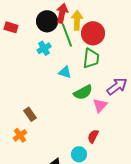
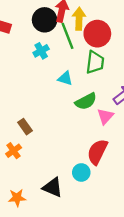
red semicircle: (93, 136) -> (97, 152), size x1.6

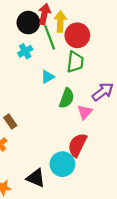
cyan triangle: (65, 78) -> (48, 77), turned -48
green semicircle: (86, 101) -> (67, 98), turned -42
cyan circle: (81, 172) -> (62, 164), size x1.5

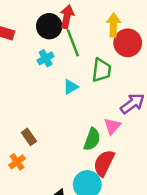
yellow arrow: (60, 21) -> (113, 25), moved
red circle: (77, 35) -> (128, 43), moved
green semicircle: (67, 98) -> (92, 139), moved

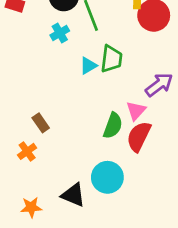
green trapezoid: (102, 70) -> (111, 59), moved
red semicircle: (104, 163) -> (139, 136), moved

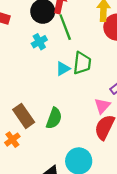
brown rectangle: (41, 123) -> (24, 116), size x1.5
green semicircle: (113, 126) -> (54, 118), moved

